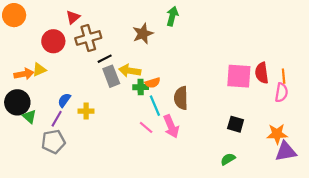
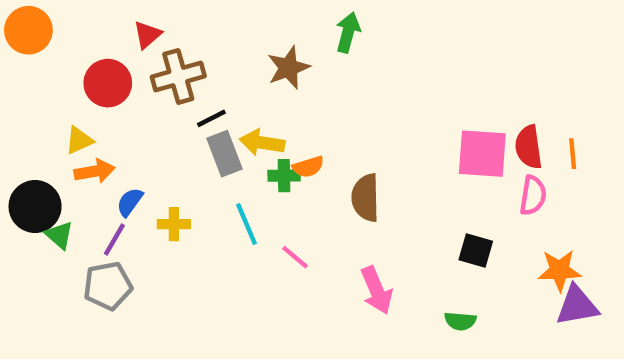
orange arrow: (24, 74) -> (95, 171), moved
pink semicircle: (281, 93) -> (533, 195), moved
cyan line: (155, 106) -> (247, 224), moved
pink arrow: (171, 126) -> (377, 290), moved
green semicircle: (228, 159) -> (460, 321), turned -144

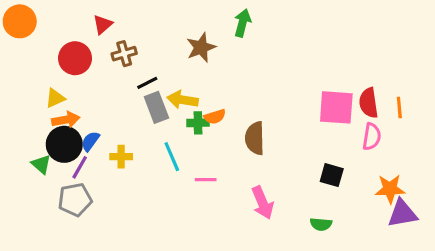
brown cross: (178, 76) -> (124, 54), size x0.7
black circle: (35, 206) -> (64, 144), moved
pink line: (295, 257) -> (206, 180), turned -40

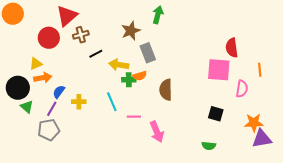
red triangle: (103, 24) -> (67, 16), size x1.6
red semicircle: (369, 103) -> (232, 48), moved
gray rectangle: (156, 107) -> (148, 53), moved
black circle: (64, 144) -> (18, 88), moved
pink arrow: (263, 203) -> (157, 132), moved

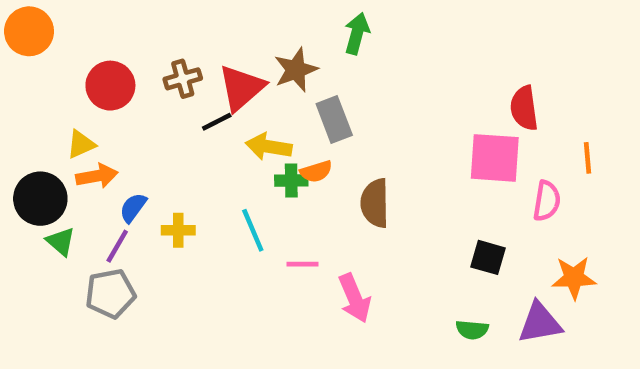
red triangle: (67, 16) -> (242, 88), moved
purple triangle: (262, 139) -> (540, 323), moved

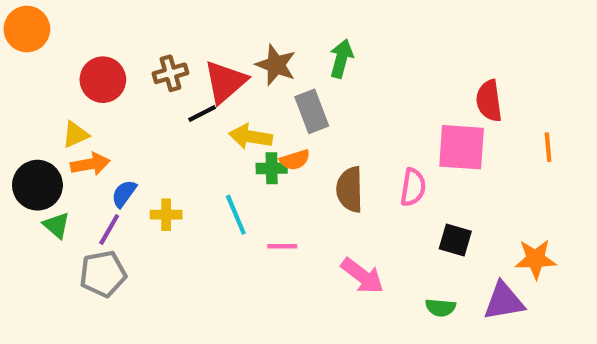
green arrow: (357, 34) -> (341, 59), moved
brown star: (296, 70) -> (276, 65), turned -30
pink semicircle: (547, 201) -> (413, 187), moved
pink arrow: (355, 298) -> (362, 276), moved, turned -30

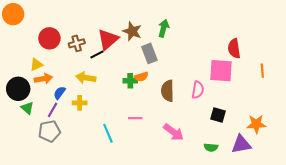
brown cross: (170, 73) -> (77, 43), moved
yellow arrow: (251, 137) -> (86, 78), moved
cyan line: (236, 215) -> (108, 133), moved

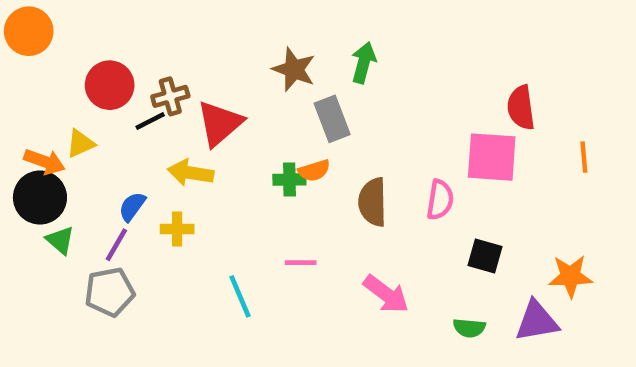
red triangle: (108, 39) -> (220, 123), moved
black line: (97, 54) -> (150, 121), moved
orange arrow: (43, 79) -> (44, 162), moved, turned 30

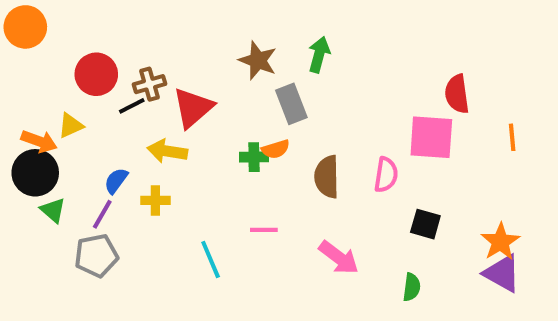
orange star: (570, 276) -> (500, 242), turned -30
purple triangle: (537, 321) -> (502, 273), moved, turned 39
green semicircle: (469, 328) -> (412, 287), turned -88

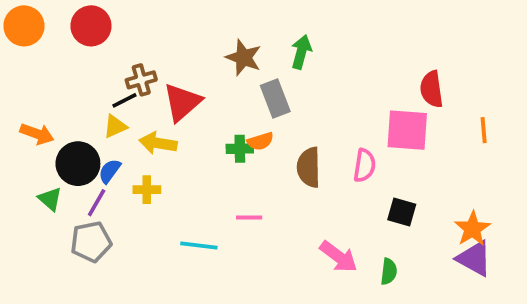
red circle: (96, 74) -> (91, 26), moved
yellow triangle: (71, 125) -> (115, 126), moved
black circle: (35, 173) -> (78, 164), moved
pink arrow: (339, 258) -> (338, 257), moved
cyan line: (211, 260) -> (199, 245), turned -60

